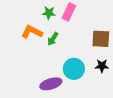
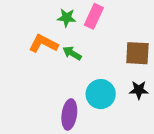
green arrow: (53, 39) -> (72, 53), turned 88
purple ellipse: (51, 84) -> (69, 114), turned -65

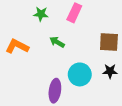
green star: (67, 18) -> (41, 14), moved
orange L-shape: (43, 44) -> (17, 46), moved

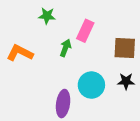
pink rectangle: (74, 13) -> (85, 31), moved
green arrow: (57, 42) -> (65, 48), turned 80

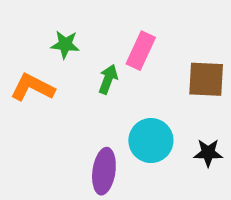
green star: (47, 16) -> (65, 45), moved
black star: (126, 81) -> (208, 153), moved

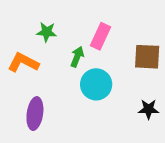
cyan circle: (151, 141) -> (96, 84), moved
purple ellipse: (104, 171) -> (35, 114), moved

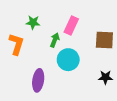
orange L-shape: (23, 63) -> (16, 44), turned 80
purple ellipse: (35, 114) -> (38, 80), moved

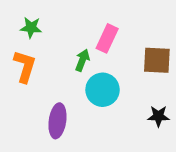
green star: (33, 22) -> (31, 28), moved

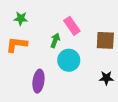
pink rectangle: (107, 38) -> (72, 26), turned -60
orange L-shape: (25, 66) -> (17, 45), turned -100

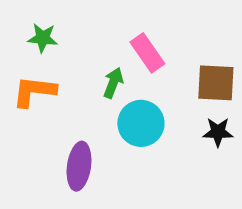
black star: (106, 78) -> (218, 132), moved

